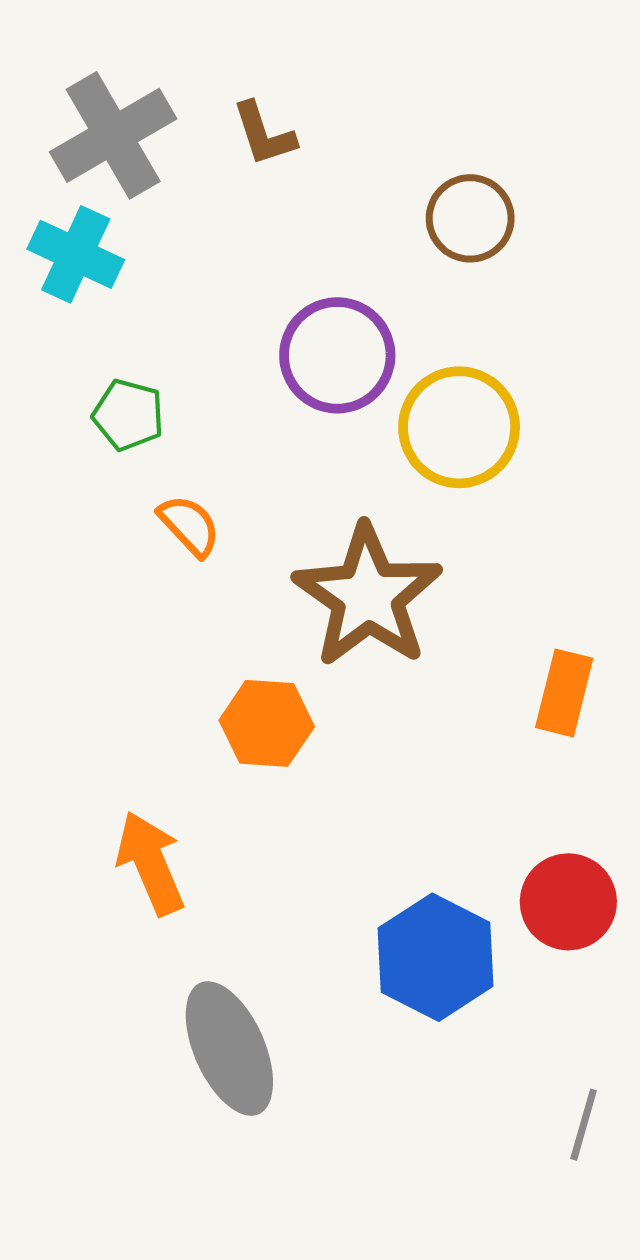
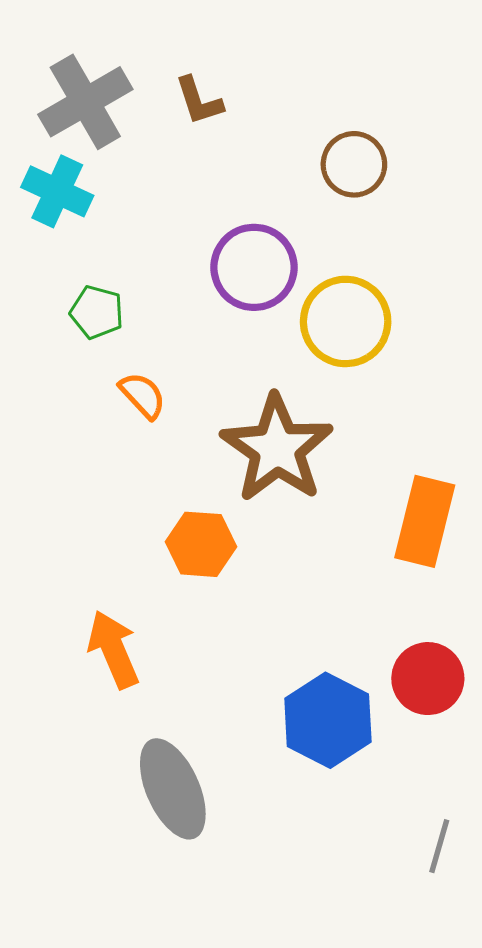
orange rectangle: (564, 693) -> (425, 521), size x1.4

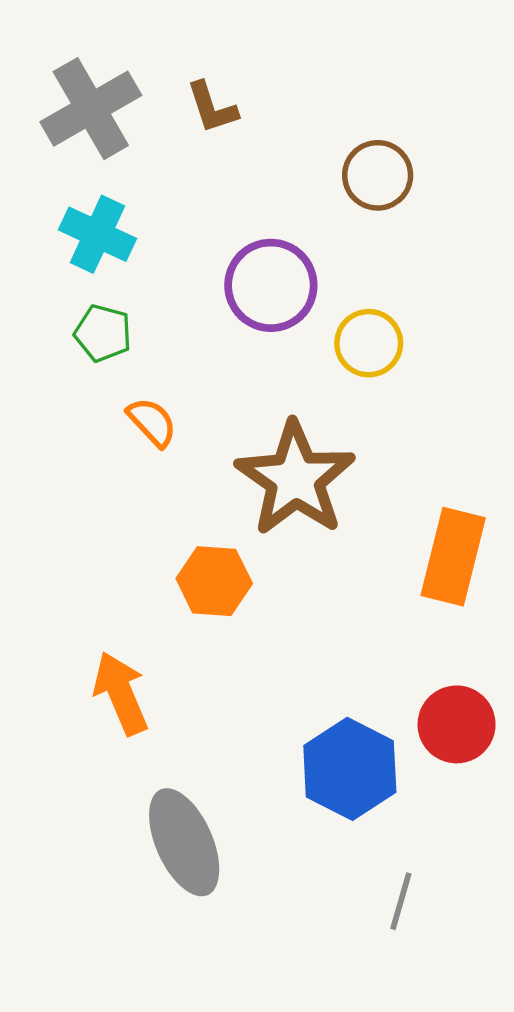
cyan cross: (57, 191) -> (97, 234), moved
yellow circle: (346, 321) -> (369, 343), size x0.7
gray line: (439, 846) -> (401, 901), moved

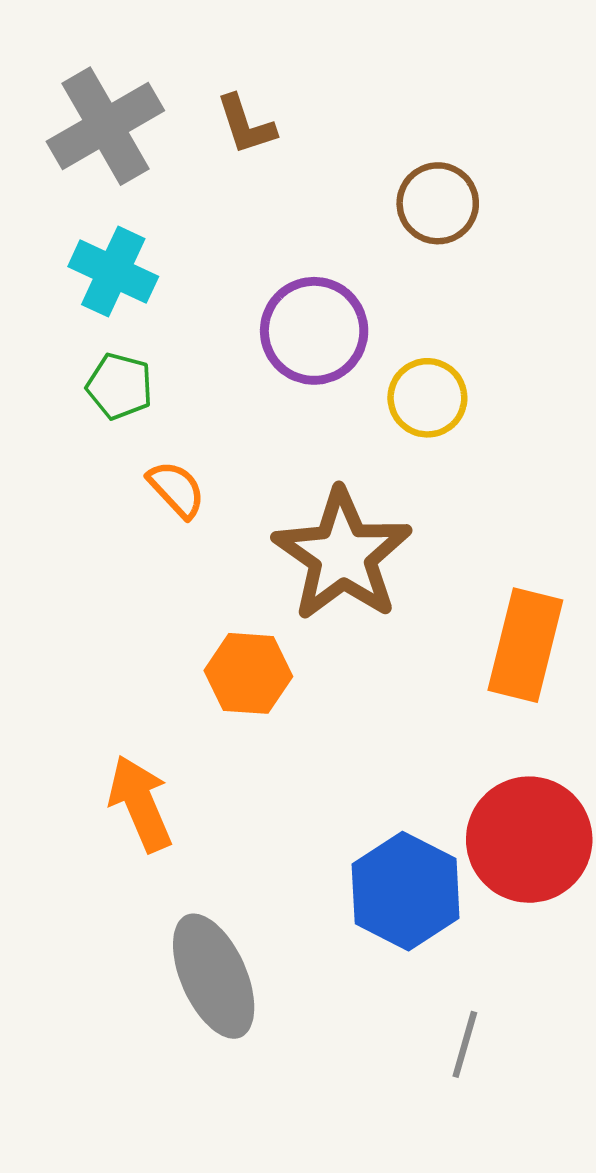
red circle: (457, 724) -> (529, 840), size x1.4

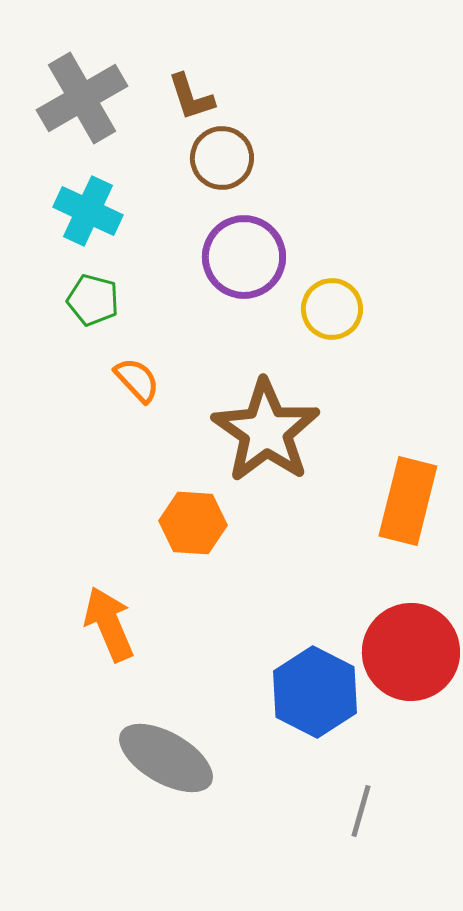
brown circle: (438, 203) -> (222, 158), moved
gray ellipse: (214, 976) -> (166, 758), turned -36

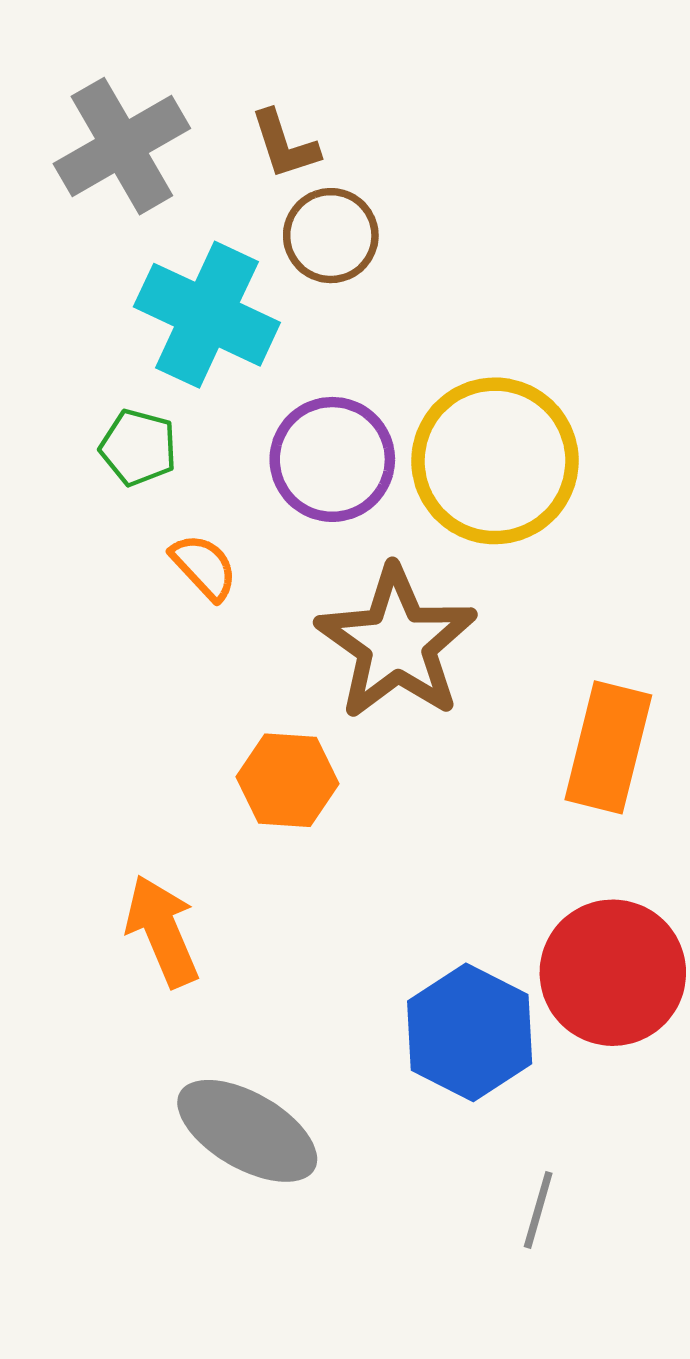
cyan cross: (88, 211) -> (207, 315), moved, size x1.4
purple circle: (244, 257) -> (332, 459), moved
yellow circle: (332, 309) -> (495, 461), size x1.8

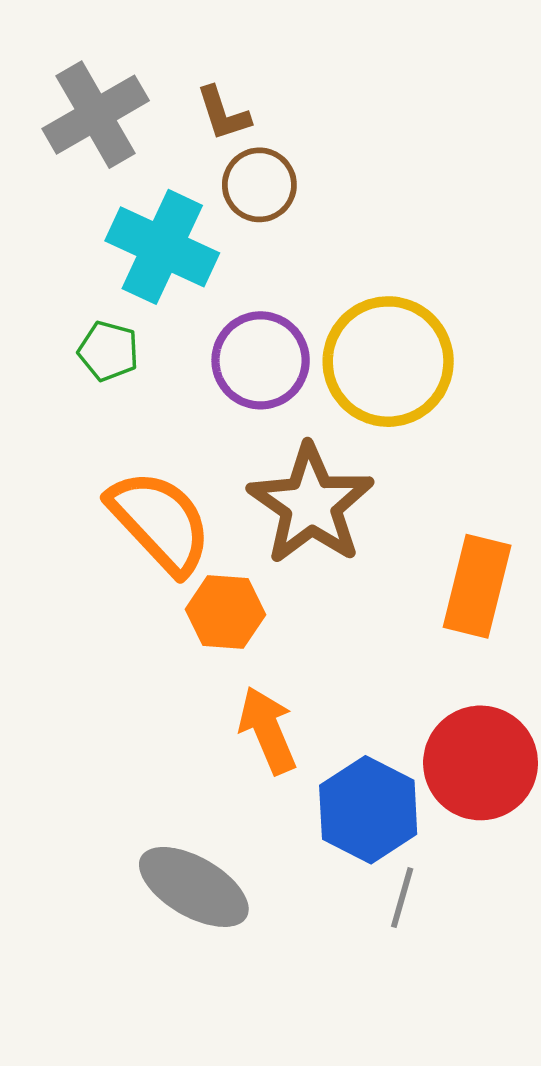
orange semicircle: (204, 567) -> (160, 522), moved, size x2.0
orange arrow: (162, 931) -> (268, 730), moved
gray line: (538, 1210) -> (402, 898), moved

